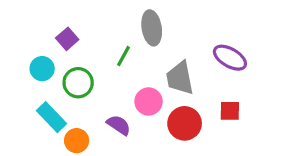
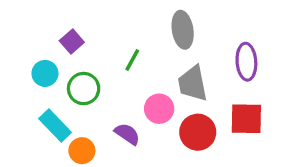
gray ellipse: (152, 28) -> (183, 30), moved
purple ellipse: (230, 58) -> (246, 62), turned 56
red square: (230, 111) -> (246, 119), size x1.5

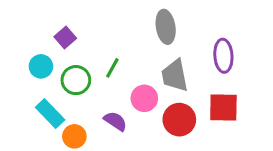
green line: (132, 60) -> (112, 68), moved

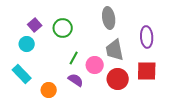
purple square: (65, 37) -> (35, 25), moved
green line: (112, 68) -> (74, 58), moved
green circle: (76, 80) -> (63, 28), moved
cyan rectangle: (50, 114) -> (22, 74), moved

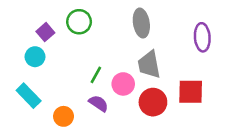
green circle: (63, 28) -> (79, 22), moved
purple ellipse: (147, 37) -> (202, 37), moved

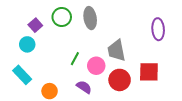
gray ellipse: (141, 23) -> (90, 18), moved
purple semicircle: (99, 103) -> (84, 87), moved

